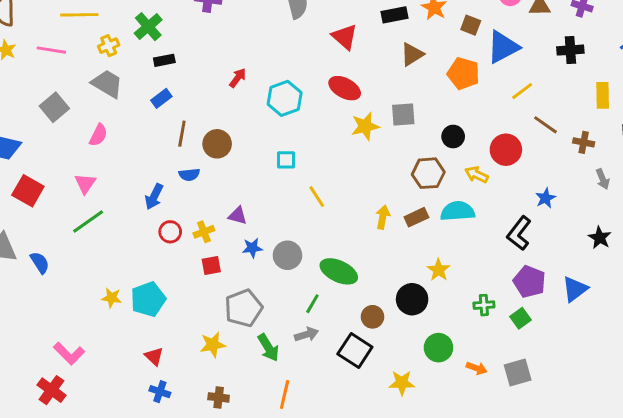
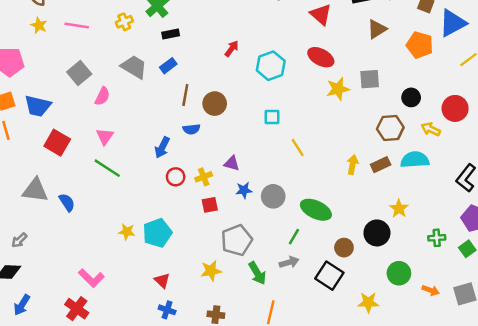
gray trapezoid: (107, 84) -> (134, 67), moved
pink semicircle: (98, 135) -> (102, 96), moved
green line: (88, 222) -> (107, 168), turned 68

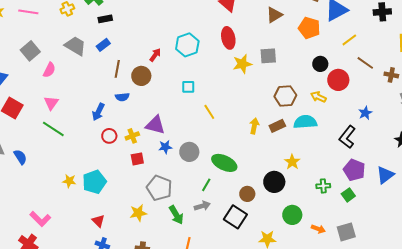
red arrow: (232, 49) -> (155, 55), moved
red ellipse: (321, 57) -> (228, 38), turned 50
black circle: (411, 97) -> (320, 64), moved
purple triangle: (232, 163) -> (155, 125), size x1.5
gray pentagon: (237, 240) -> (159, 188), turned -30

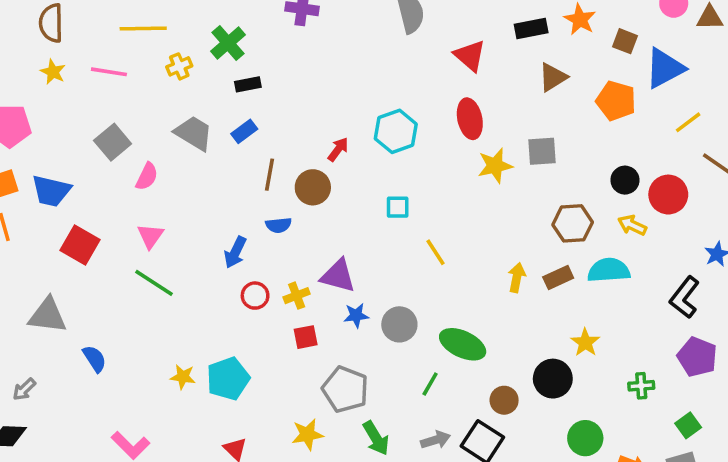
black circle: (320, 64) -> (625, 180), moved
blue semicircle: (20, 157) -> (94, 359), moved
green square: (348, 195) -> (688, 425), moved
gray arrow: (202, 206) -> (436, 440), moved

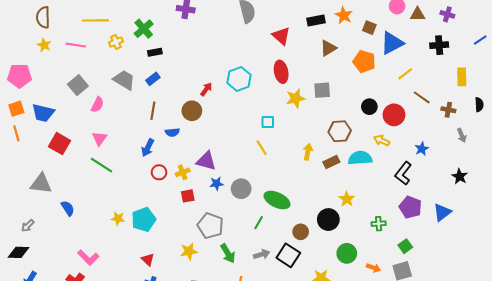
brown line: (270, 175) -> (153, 111), moved
cyan square: (398, 207) -> (268, 122), moved
yellow arrow: (632, 225) -> (382, 141), moved
yellow arrow: (517, 278) -> (308, 152), moved

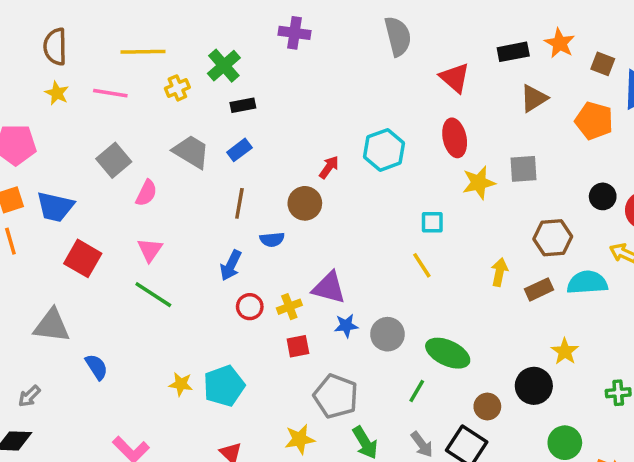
gray arrow: (262, 254) -> (422, 444), turned 70

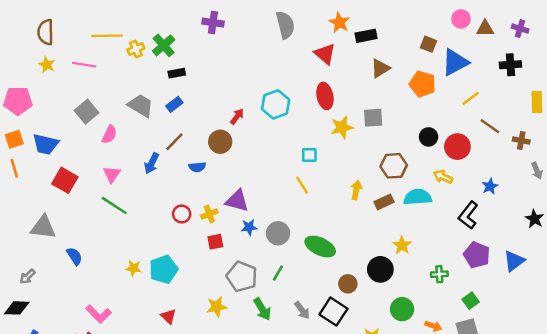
orange star: (560, 43) -> (339, 23), moved
yellow cross: (177, 88) -> (136, 49), moved
brown line: (239, 203) -> (174, 142), turned 35
blue arrow: (231, 265) -> (152, 163), moved
green line: (417, 391) -> (278, 273), moved

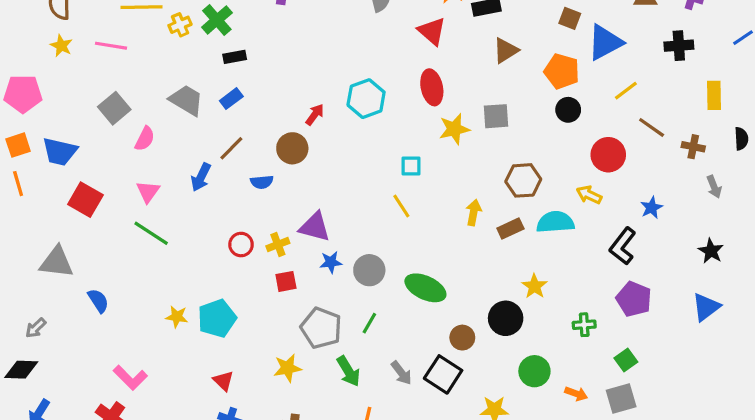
black circle: (429, 137) -> (568, 110), moved
blue triangle: (514, 261) -> (706, 307), moved

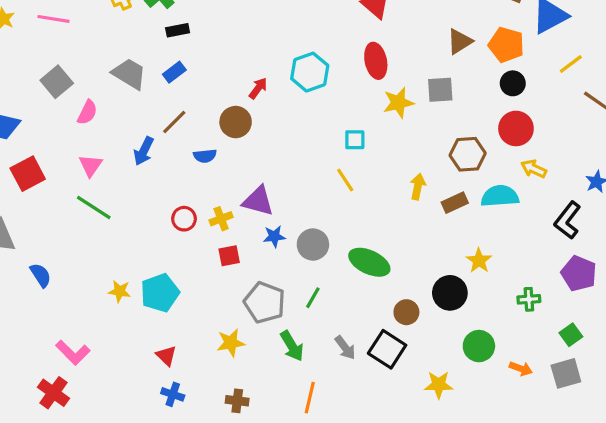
brown triangle: (506, 50) -> (460, 41), moved
red circle: (608, 155) -> (516, 128), moved
red square: (85, 200) -> (28, 174), turned 32

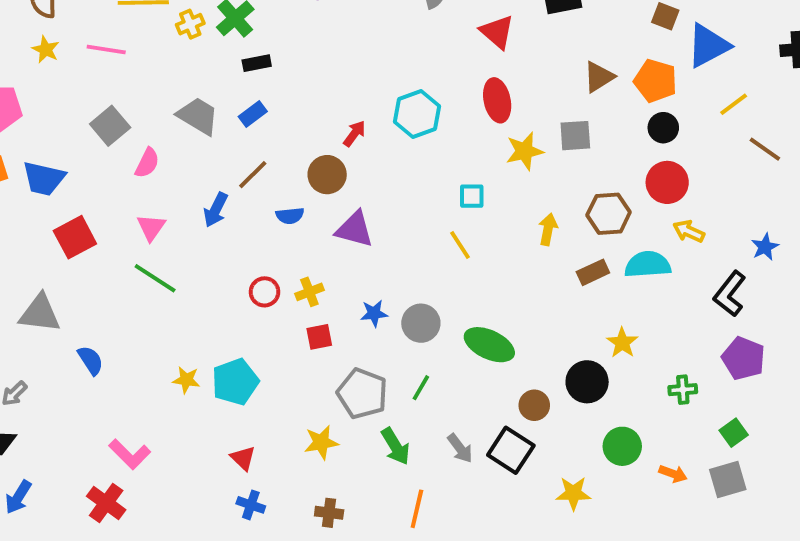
yellow arrow: (418, 186) -> (548, 229), moved
purple triangle: (258, 201) -> (354, 229), moved

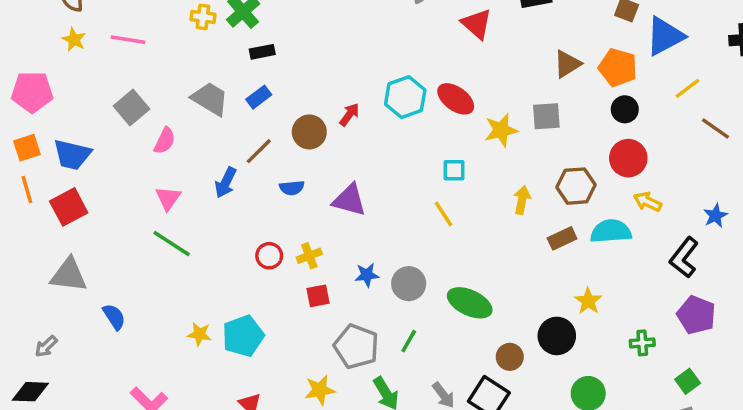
yellow cross: (190, 24) -> (203, 17), turned 30
red ellipse: (497, 100) -> (456, 99), moved, turned -42
brown circle: (327, 175) -> (309, 132), moved
red square: (75, 237) -> (69, 207), moved

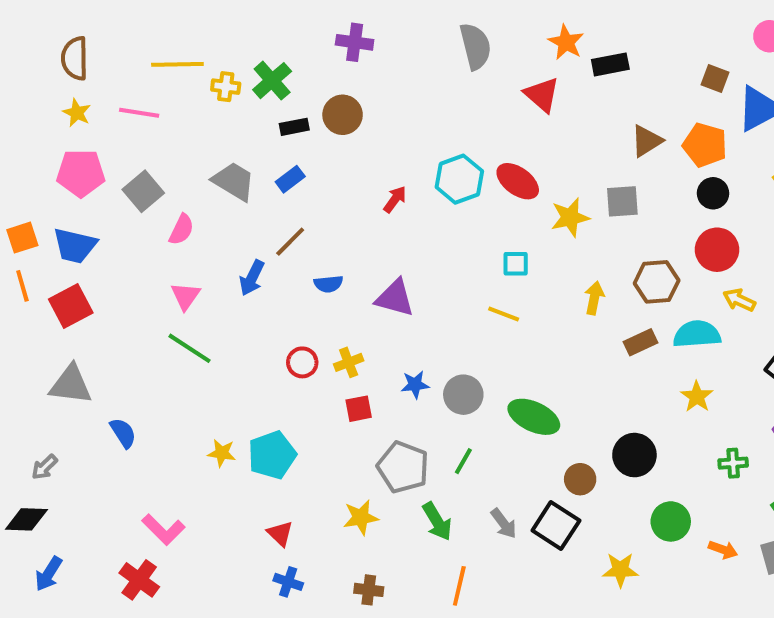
pink pentagon: (32, 92) -> (81, 173), moved
brown circle: (309, 132) -> (343, 115), moved
yellow line: (444, 214) -> (504, 314), turned -36
yellow star: (588, 301) -> (697, 397), moved

